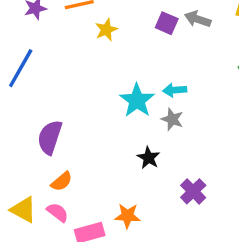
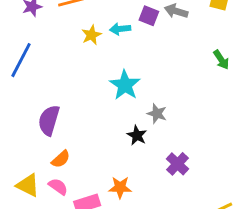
yellow star: (106, 30) -> (91, 35), moved
cyan arrow: (175, 90) -> (120, 29), moved
gray star: (172, 119) -> (157, 114), moved

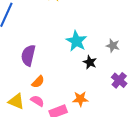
cyan star: (125, 85) -> (76, 41), moved
gray star: (157, 114) -> (113, 46), moved

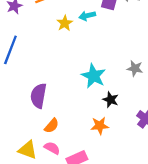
gray star: (113, 46) -> (135, 68), moved
orange star: (80, 99) -> (100, 126), moved

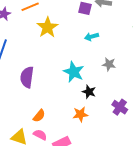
cyan arrow: (87, 16) -> (91, 37), moved
yellow star: (65, 23) -> (48, 27), size x1.5
purple semicircle: (38, 96) -> (27, 77), moved

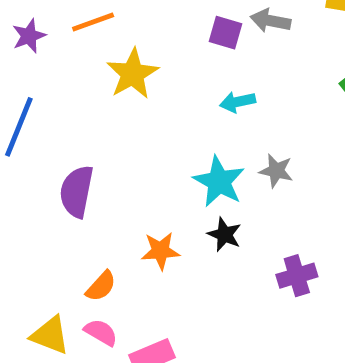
cyan star: (74, 72) -> (219, 182), moved
purple cross: (120, 107) -> (297, 276), turned 35
orange star: (80, 114) -> (161, 251), moved

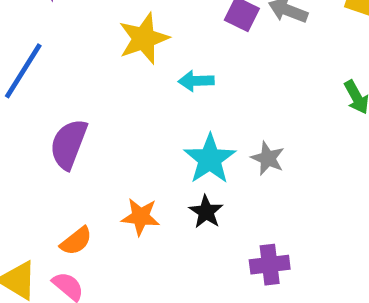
cyan arrow: (237, 102) -> (196, 81), moved

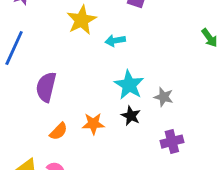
gray star: (268, 158) -> (164, 97), moved
orange semicircle: (76, 241) -> (59, 131), moved

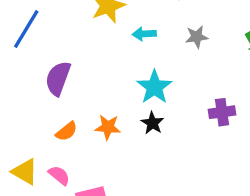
gray star: (164, 97) -> (197, 37), moved, turned -30
purple cross: (172, 142) -> (222, 112), moved

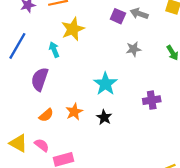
cyan arrow: (144, 34) -> (54, 50), moved, turned 72
black star: (152, 123) -> (104, 117), moved
orange star: (108, 127) -> (74, 112), turned -30

